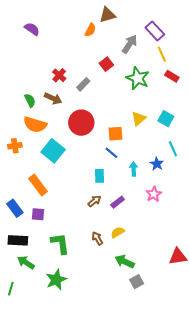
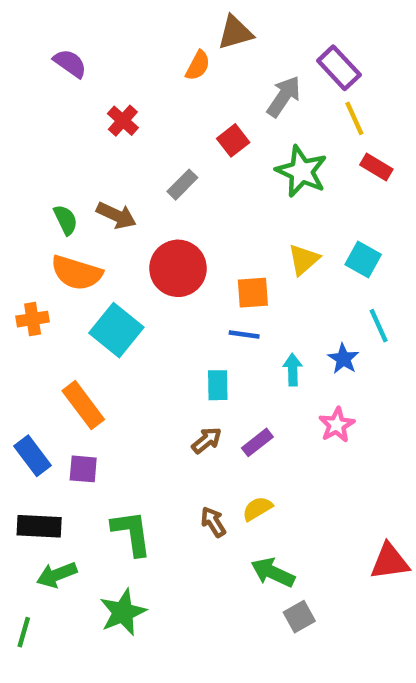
red cross: (59, 75) -> (123, 121), moved
blue line: (111, 153) -> (244, 334), turned -32
green arrow: (26, 263) -> (57, 575), turned -54

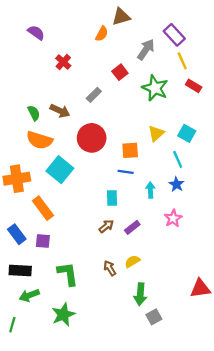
orange cross: (33, 319) -> (17, 179), moved, size x1.6
cyan line: (379, 326) -> (178, 159), moved
green arrow: (273, 573) -> (140, 294), turned -110

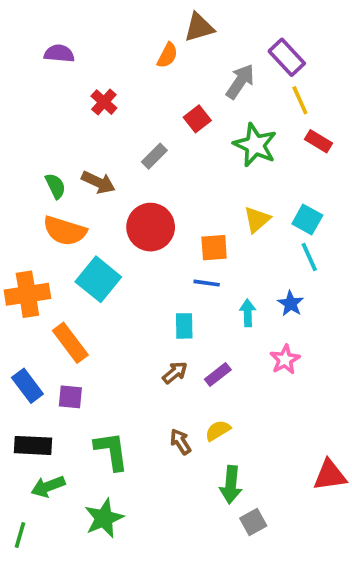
purple semicircle: (36, 33) -> (59, 54), turned -30
cyan line: (178, 159) -> (309, 257), moved

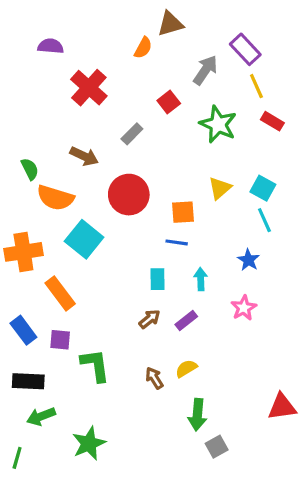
red cross: (104, 102) -> (89, 88), size x1.6
green semicircle: (55, 186) -> (30, 169), moved
cyan arrow: (248, 313) -> (201, 279), moved
green L-shape: (111, 451) -> (95, 365), moved

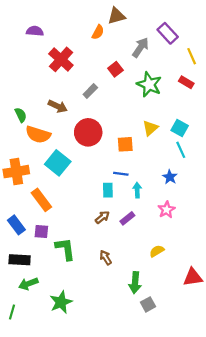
yellow line: (256, 86) -> (192, 56), moved
blue line: (177, 242) -> (121, 174), moved
yellow semicircle: (186, 368) -> (157, 251), moved

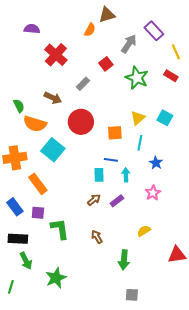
cyan line: (181, 150) -> (140, 143), moved, turned 35
green arrow: (28, 284) -> (26, 261), turned -96
gray square: (148, 304) -> (132, 295), moved, turned 32

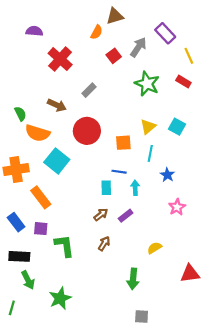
red square: (106, 64) -> (114, 56), moved
pink star: (153, 193) -> (177, 207), moved
brown arrow: (97, 237) -> (104, 244), moved, turned 64

